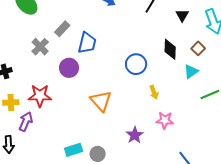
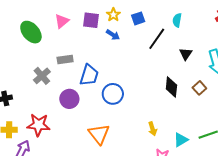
gray rectangle: (62, 29) -> (65, 59), turned 35
blue circle: (136, 64) -> (113, 94), moved
cyan triangle: (191, 71) -> (181, 140), moved

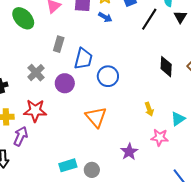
black triangle: (186, 54) -> (180, 17), moved
gray rectangle: (65, 59) -> (59, 44), turned -63
gray cross: (42, 76) -> (36, 73), moved

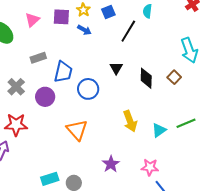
black triangle: (180, 17) -> (116, 68), moved
gray rectangle: (59, 44) -> (38, 58), turned 56
yellow arrow: (149, 109) -> (130, 121), size x1.5
pink star: (160, 137) -> (150, 167), moved

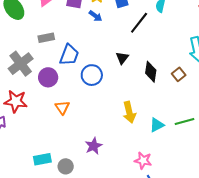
gray cross: (16, 87) -> (21, 64), size x1.4
orange triangle: (77, 130) -> (62, 107), moved, size x0.7
purple star: (111, 164) -> (94, 146), moved

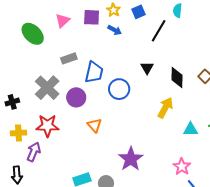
yellow arrow: (129, 112) -> (165, 108), moved, turned -130
cyan triangle: (157, 125) -> (191, 129), turned 35
purple star: (94, 146) -> (131, 159), size x1.4
pink star: (143, 160) -> (182, 167), turned 30

